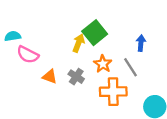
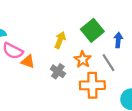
green square: (95, 33) -> (92, 30), moved
orange triangle: (50, 77) -> (28, 62), moved

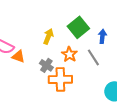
orange cross: (92, 85) -> (60, 79), moved

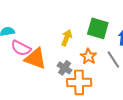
green square: (78, 27) -> (98, 28), turned -35
orange triangle: (18, 56) -> (35, 59), size x1.6

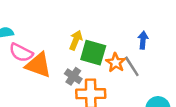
green square: (98, 28) -> (93, 53), moved
orange star: (88, 56) -> (116, 63), moved

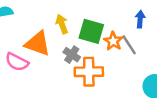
yellow arrow: (76, 40) -> (62, 24), moved, turned -42
pink semicircle: (21, 53) -> (17, 62), moved

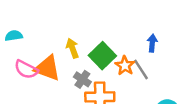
green square: (91, 31) -> (102, 56), turned 30
pink semicircle: (17, 62) -> (26, 69), moved

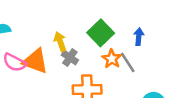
green square: (102, 56) -> (101, 33), moved
gray cross: (82, 79) -> (70, 58), moved

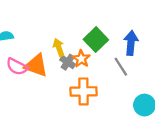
blue arrow: (139, 37) -> (131, 43), size x1.5
orange star: (112, 59) -> (81, 59), moved

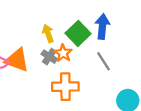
blue arrow: (131, 43) -> (102, 27), moved
yellow arrow: (59, 47) -> (48, 33), moved

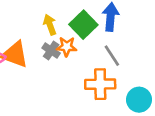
orange star: (63, 53) -> (67, 47), turned -30
orange cross: (65, 87) -> (100, 84), moved

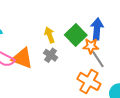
orange star: (67, 47) -> (91, 46), moved
orange cross: (100, 84) -> (89, 81), turned 30

